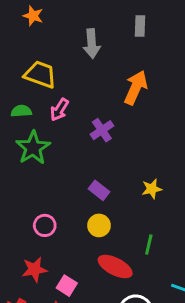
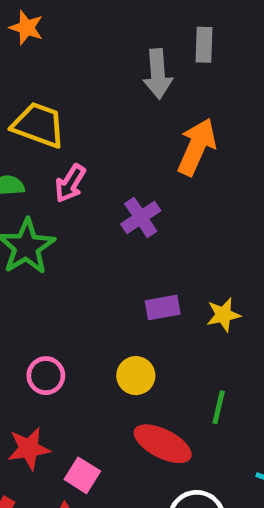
gray arrow: (92, 44) -> (158, 74), moved
purple rectangle: (99, 190) -> (163, 307), moved, turned -48

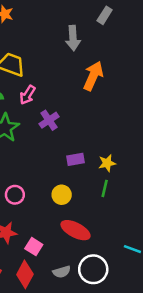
gray rectangle: (204, 45) -> (105, 15), moved, turned 30
purple cross: (141, 217) -> (49, 120), moved
green line: (219, 407) -> (105, 188), moved

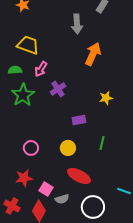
yellow star: (107, 163) -> (106, 98), moved
gray semicircle: (62, 272) -> (62, 199), moved

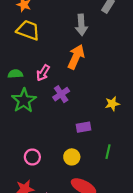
yellow trapezoid: (28, 45) -> (28, 30), moved
orange arrow: (93, 54) -> (76, 57), moved

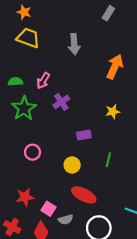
gray arrow: (81, 25) -> (74, 44), moved
orange arrow: (76, 57) -> (115, 67), moved
pink circle: (32, 157) -> (32, 152), moved

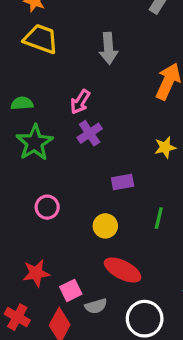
pink arrow: (43, 81) -> (80, 102), moved
pink square: (49, 209) -> (71, 290), turned 32

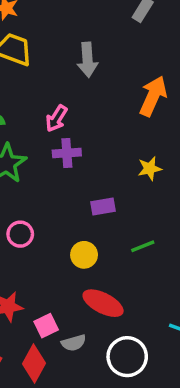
purple cross: (90, 133) -> (67, 153), turned 30
green line: (159, 218) -> (143, 246), turned 55

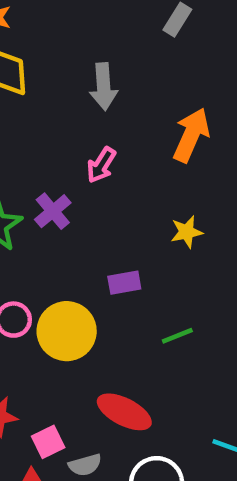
pink arrow: (56, 118) -> (101, 165), moved
purple cross: (67, 153) -> (53, 211), moved, turned -36
yellow circle: (84, 255) -> (67, 331), moved, size x1.6

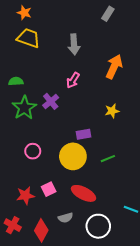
yellow circle: (67, 331) -> (73, 156), moved
pink square: (48, 442) -> (49, 189), moved

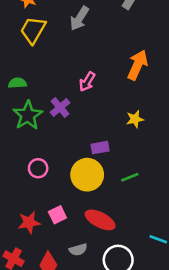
yellow trapezoid: (29, 38) -> (33, 30), turned -80
gray arrow: (74, 44) -> (79, 18), moved, turned 36

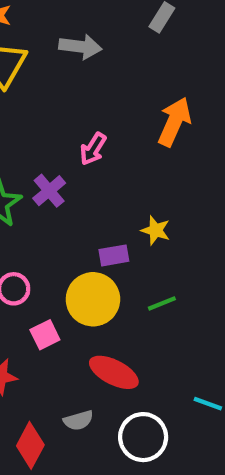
gray arrow: (79, 18) -> (80, 47), turned -115
yellow star: (135, 119) -> (156, 230), moved, turned 30
pink square: (57, 215) -> (45, 335), moved

